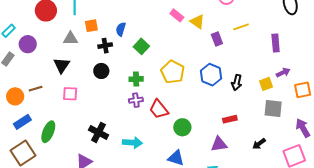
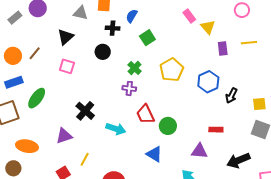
green cross: (136, 79) -> (135, 68), turned 32
brown line: (36, 89) -> (35, 53), turned -48
red trapezoid: (159, 109) -> (145, 114), moved
black arrow: (259, 144) -> (238, 160), size x1.6

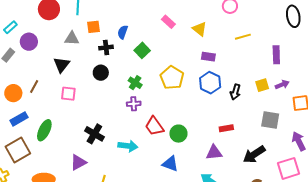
pink rectangle: (189, 16) -> (168, 22), moved
purple rectangle: (223, 49) -> (208, 57), moved, turned -64
yellow square: (259, 104) -> (262, 85), moved

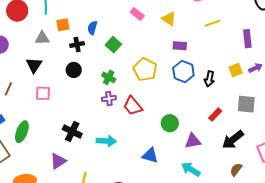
red trapezoid: (154, 126) -> (133, 106), moved
red rectangle: (226, 128) -> (215, 114), moved, turned -32
green circle: (178, 134) -> (170, 123), moved

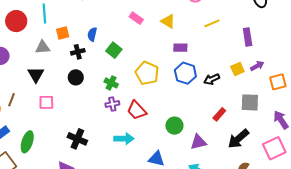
black arrow: (209, 79) -> (212, 79), turned 56
cyan arrow: (106, 141) -> (124, 139), moved

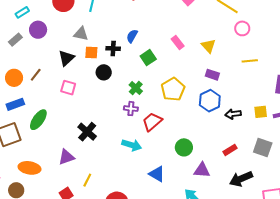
pink rectangle: (136, 18) -> (178, 43), moved
orange square: (63, 33) -> (91, 52), moved
red trapezoid: (137, 110) -> (152, 122), turned 75

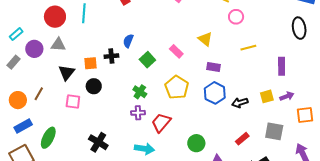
gray triangle: (81, 34) -> (58, 45), moved
pink rectangle: (178, 43) -> (176, 51), moved
black circle: (104, 72) -> (94, 86), moved

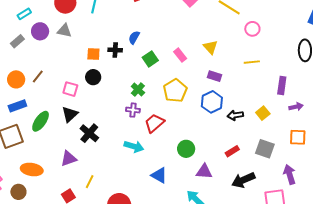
pink circle: (236, 17) -> (252, 29), moved
black triangle: (67, 73) -> (70, 114), moved
yellow square: (267, 96) -> (263, 113), turned -32
purple arrow: (287, 96) -> (296, 107), moved

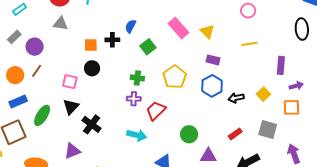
purple circle: (40, 31) -> (35, 47), moved
pink rectangle: (180, 55) -> (179, 28), moved, size x1.5
green cross: (138, 89) -> (137, 78), turned -32
orange square: (298, 137) -> (292, 107), moved

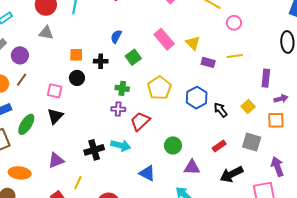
black cross: (112, 40) -> (101, 61), moved
purple rectangle: (213, 60) -> (208, 62), moved
black arrow: (236, 98) -> (221, 110), turned 63
black cross: (92, 124) -> (94, 150), moved, turned 36

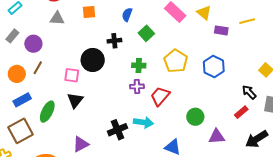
orange square: (76, 55) -> (89, 12), moved
black circle: (77, 78) -> (93, 60), size x1.5
black arrow: (221, 110) -> (249, 92), moved

